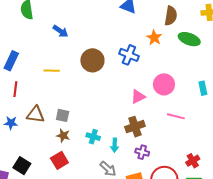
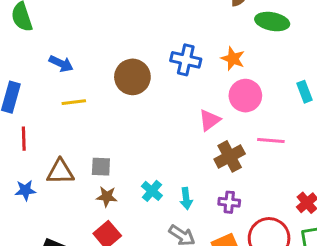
blue arrow: (60, 31) -> (61, 64), moved
orange star: (154, 38) -> (233, 59), moved
brown cross: (135, 127) -> (230, 156), moved
cyan cross: (93, 137) -> (152, 191), turned 32

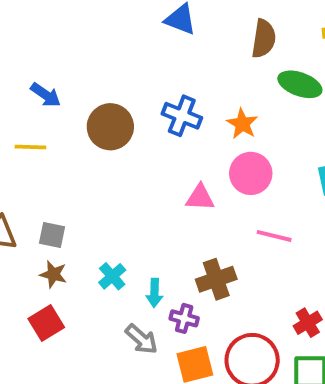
blue arrow: (61, 64) -> (46, 95), moved
pink triangle: (210, 120) -> (200, 198), turned 30
brown cross: (230, 156) -> (216, 279), moved
purple cross: (229, 202) -> (184, 318), moved

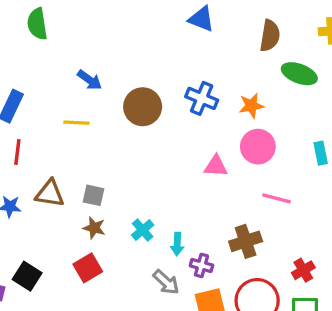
orange star: (242, 124) -> (251, 106), turned 30
brown cross: (216, 279) -> (246, 241), moved

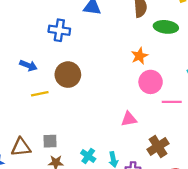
blue cross: (202, 98) -> (59, 30), moved
yellow line: (76, 123) -> (40, 94), moved
pink triangle: (216, 166) -> (129, 119), moved
pink line: (276, 198) -> (172, 102), moved

